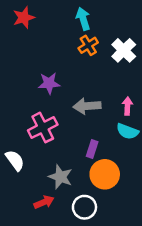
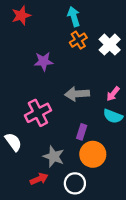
purple star: (49, 83) -> (44, 61), moved
pink arrow: (127, 106) -> (113, 94), turned -144

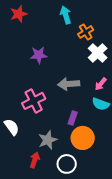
orange cross: (78, 40) -> (86, 32), moved
white cross: (110, 45) -> (98, 53), moved
gray star: (54, 157) -> (48, 140), turned 30
red arrow: (39, 179) -> (35, 160), turned -49

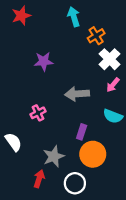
pink arrow: (101, 84) -> (113, 85), moved
pink cross: (34, 101) -> (38, 113), size x0.6

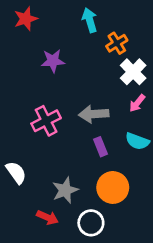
purple star: (44, 61) -> (53, 61), moved
pink cross: (38, 113) -> (46, 121), moved, size x1.5
purple rectangle: (82, 132) -> (101, 147), moved, turned -40
red arrow: (39, 179) -> (47, 217), turned 96

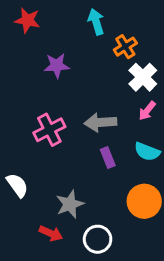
red star: (26, 19) -> (27, 20), turned 30
orange circle: (113, 187) -> (144, 201), moved

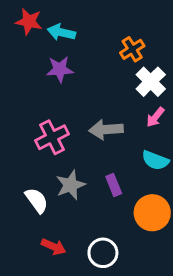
cyan arrow: (96, 22) -> (61, 32), moved, turned -60
purple rectangle: (108, 157) -> (114, 185), moved
white semicircle: (17, 185) -> (37, 200), moved
gray star: (70, 204) -> (71, 185), moved

